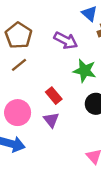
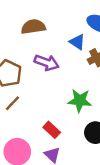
purple arrow: (66, 40) -> (47, 63), moved

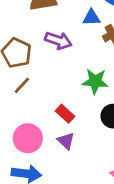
blue triangle: (77, 42) -> (91, 18), turned -35

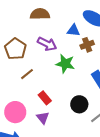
green star: (95, 81) -> (65, 64), moved
brown line: (22, 85) -> (27, 74), moved

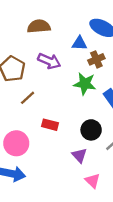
green star: (65, 64) -> (85, 84), moved
red rectangle: (45, 98) -> (50, 125), turned -32
purple triangle: (43, 118) -> (79, 155), moved

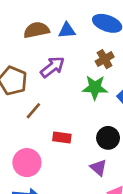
blue triangle: (79, 43) -> (67, 30), moved
purple arrow: (49, 61) -> (53, 67), turned -55

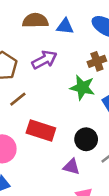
red rectangle: (62, 137) -> (41, 131), size x1.5
purple triangle: (98, 168) -> (71, 167), turned -36

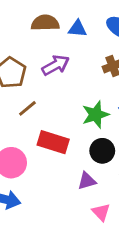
green star: (82, 87) -> (95, 114), moved, turned -30
purple triangle: (71, 167) -> (87, 181), turned -30

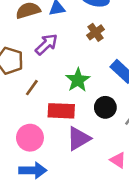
green star: (95, 114) -> (78, 80), moved
purple triangle: (87, 181) -> (79, 139), moved, size x1.5

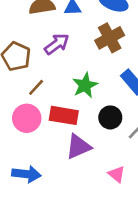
brown cross: (95, 32) -> (110, 38), size x1.5
pink circle: (30, 138) -> (27, 118), moved

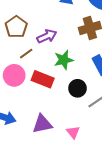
purple arrow: (57, 44) -> (47, 36), moved
purple triangle: (78, 147) -> (42, 124), moved

